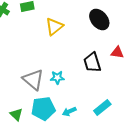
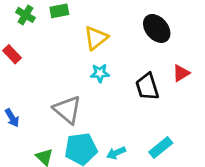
red triangle: (117, 52) -> (181, 73), turned -40
cyan star: (57, 78) -> (100, 73), moved

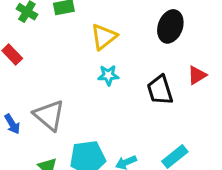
black ellipse: (157, 28) -> (170, 26), turned 60
gray triangle: (67, 110) -> (49, 115), moved

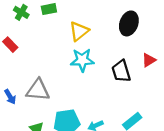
cyan star: (108, 75) -> (82, 60), size x1.5
gray triangle: (49, 115) -> (38, 90), turned -35

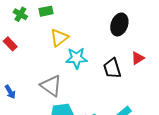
yellow triangle: (79, 31) -> (59, 38), moved
gray triangle: (38, 90) -> (51, 86), moved, turned 30

